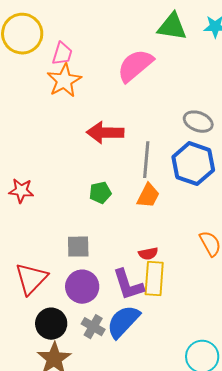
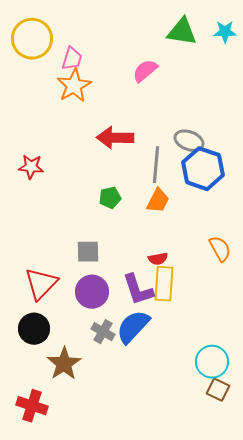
pink semicircle: (135, 66) -> (145, 71), size x0.7
gray ellipse: (198, 122) -> (189, 141), moved
red star: (21, 191) -> (31, 167), moved
black circle: (51, 324) -> (34, 329), moved

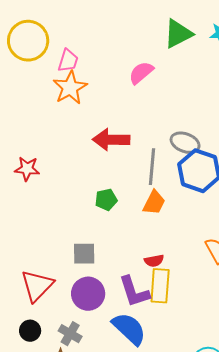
green triangle: (182, 32) -> (178, 34), turned -36
blue semicircle: (133, 327) -> (129, 329), turned 90
black circle: (34, 329) -> (30, 331), size x0.7
gray cross: (103, 332) -> (70, 334), moved

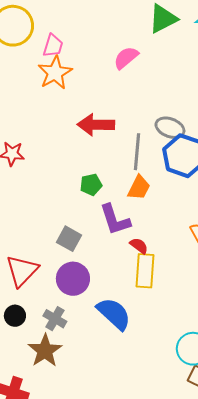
gray square: (84, 254) -> (69, 239), turned 30
red semicircle: (154, 261) -> (139, 246), turned -132
purple L-shape: (134, 292) -> (115, 220), moved

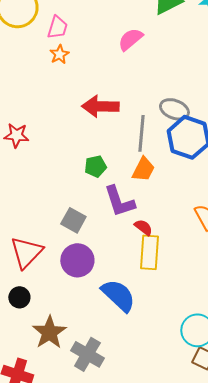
orange star: (55, 73) -> (59, 54), size x0.6
gray cross: (55, 319) -> (87, 354), moved, size x1.4

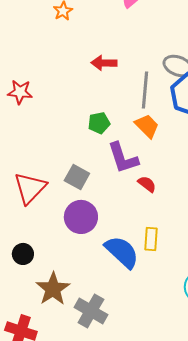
red arrow: (100, 106) -> (104, 63), size x0.7
orange trapezoid: (143, 169) -> (147, 126), turned -72
red triangle: (26, 252) -> (30, 188), moved
yellow rectangle: (149, 252) -> (151, 239), moved, size x0.7

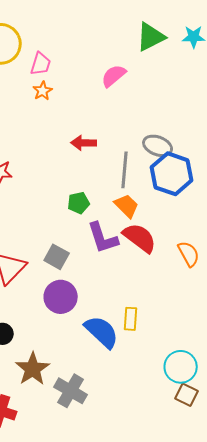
red semicircle: (147, 184) -> (140, 238), moved, size x1.8

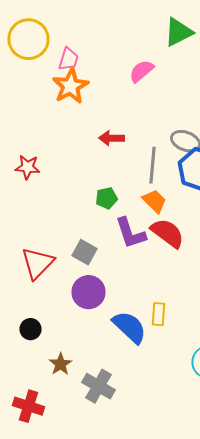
orange star: (43, 91) -> (70, 86), size x1.8
brown star: (33, 369) -> (60, 364), size x0.7

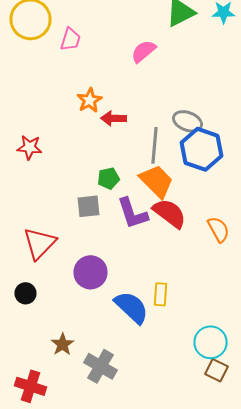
orange star: (70, 86) -> (90, 100), moved, size x0.7
orange trapezoid: (154, 201) -> (156, 181), size x1.4
gray square: (84, 252) -> (88, 206), moved, turned -35
black circle: (30, 329) -> (26, 293), moved

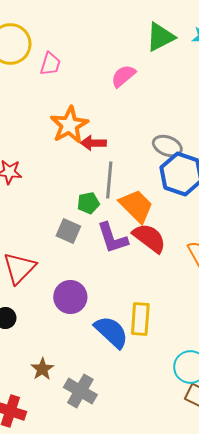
orange star: (90, 100) -> (69, 125), size x1.5
gray line: (154, 145) -> (109, 180), moved
gray square: (88, 206) -> (68, 231), turned 30
yellow rectangle: (160, 294) -> (140, 319), size x1.4

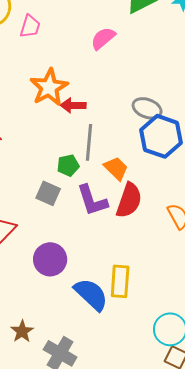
orange trapezoid: (136, 206) -> (116, 168), size x0.7
red semicircle: (149, 238) -> (129, 200), turned 72

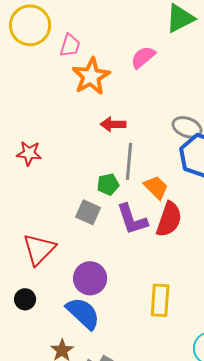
orange star: (49, 87) -> (91, 76), moved
blue semicircle: (91, 294) -> (83, 313), moved

